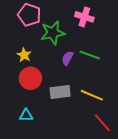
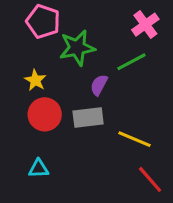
pink cross: (84, 17) -> (145, 25), moved, turned 36
green line: (90, 55) -> (131, 62), moved, turned -48
gray rectangle: (60, 92) -> (88, 117), moved

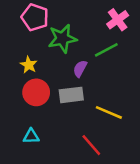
red line: (150, 179) -> (91, 145), moved

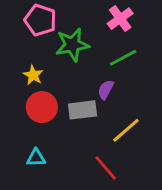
pink cross: (118, 20) -> (120, 19), moved
purple semicircle: (80, 69) -> (106, 90), moved
yellow line: (109, 112) -> (126, 130), turned -64

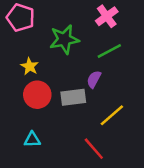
pink pentagon: (40, 20) -> (21, 18), moved

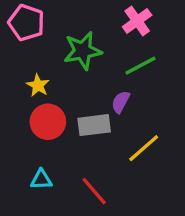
red line: (94, 149) -> (94, 191), moved

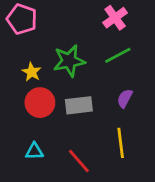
green star: (83, 51) -> (69, 61), moved
purple semicircle: (121, 102) -> (125, 98), moved
yellow line: (144, 148) -> (121, 143), moved, turned -56

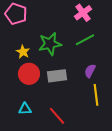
yellow line: (121, 143) -> (96, 95), moved

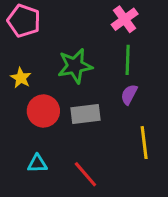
green line: (85, 40) -> (128, 60), turned -60
yellow star: (23, 52) -> (21, 78), moved
purple semicircle: (90, 71) -> (129, 94), moved

